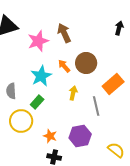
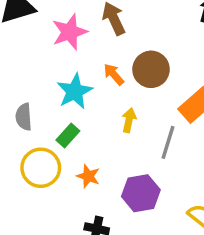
gray line: (96, 106) -> (168, 142), turned 30
orange star: (50, 136) -> (88, 176), moved

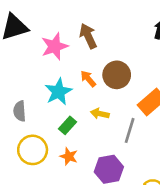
yellow arrow: (129, 120) -> (100, 114), turned -90
green rectangle: (68, 136) -> (68, 125), moved

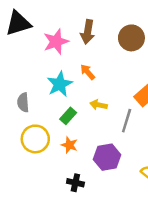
brown arrow: (88, 36) -> (88, 32), turned -145
brown circle: (117, 75) -> (131, 38), moved

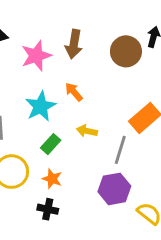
purple hexagon: (107, 157) -> (114, 189), moved
black cross: (75, 183) -> (48, 209), moved

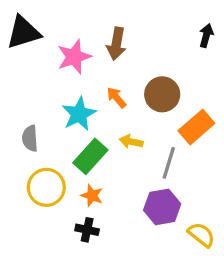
brown circle: (126, 51) -> (162, 94), moved
green rectangle: (51, 144) -> (90, 156), size x1.5

